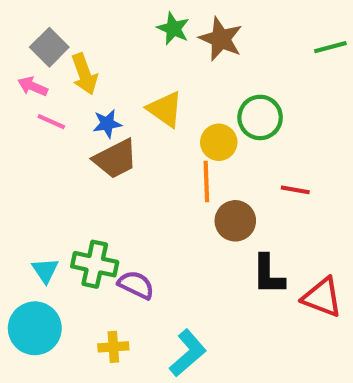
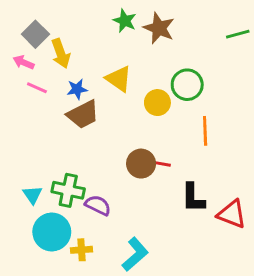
orange line: (206, 182) -> (205, 131), moved
red line: (295, 190) -> (160, 164), moved
brown circle: (235, 221) -> (141, 164), moved
cyan circle: (35, 328) -> (52, 232), moved

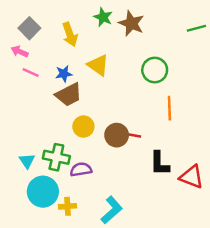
yellow arrow: (61, 53) -> (70, 34), moved
yellow circle: (157, 103) -> (83, 127), moved
purple semicircle: (98, 205) -> (81, 169), turned -35

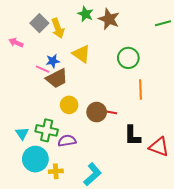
gray square: (29, 28) -> (39, 23), moved
pink line: (31, 72) -> (43, 69), moved

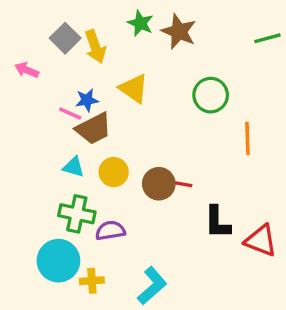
orange line: (141, 90) -> (247, 139), moved
cyan triangle: (22, 133) -> (73, 167), moved, turned -40

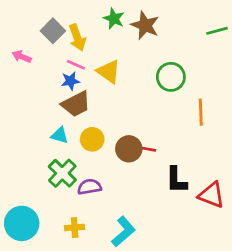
pink line: (70, 113) -> (76, 65), moved
green cross: (77, 214) -> (62, 173), turned 32
cyan circle: (58, 261) -> (22, 223), moved

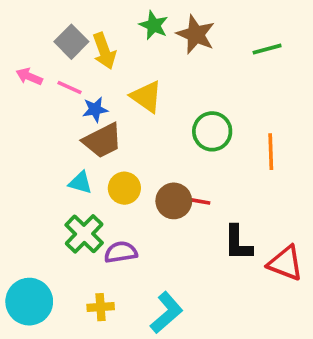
green line: (217, 31) -> (267, 49), moved
pink line: (76, 65) -> (69, 87), moved
green circle: (171, 77) -> (212, 131), moved

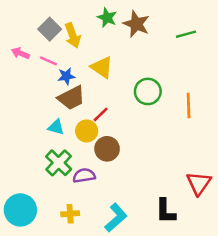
brown circle: (174, 201) -> (107, 149), moved
red line: (198, 201) -> (101, 114), moved, turned -54
black L-shape: (238, 243) -> (166, 211), moved
red triangle: (285, 263) -> (199, 183), turned 44

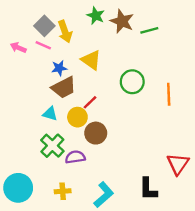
green line: (186, 34) -> (149, 30), moved
pink line: (48, 61) -> (43, 45), moved

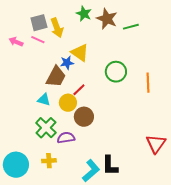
gray square: (44, 26) -> (39, 23), turned 30
blue star: (59, 68) -> (67, 63), moved
brown trapezoid: (64, 87) -> (56, 77), turned -35
black L-shape: (148, 189) -> (110, 166), moved
yellow cross: (63, 191) -> (49, 161), moved

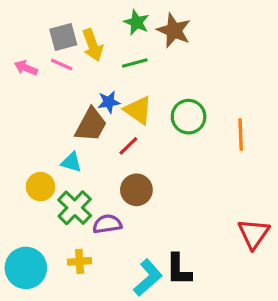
green line: (131, 27) -> (135, 63), moved
yellow triangle: (80, 53) -> (138, 110), moved
yellow circle: (68, 103) -> (40, 187), moved

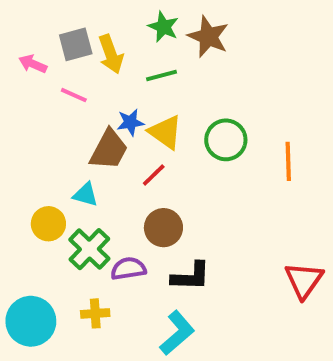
pink line: (62, 65) -> (74, 95), moved
pink arrow: (26, 68) -> (33, 64), moved
black L-shape: (179, 270) -> (191, 276), moved, turned -88

